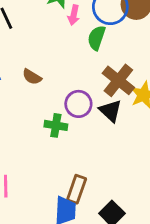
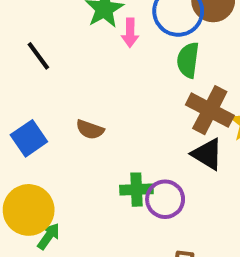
green semicircle: (97, 38) -> (188, 60), moved
purple circle: (78, 104) -> (165, 199), moved

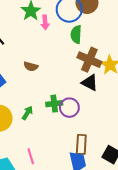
brown semicircle: (90, 129) -> (31, 66), moved
green arrow: (49, 236) -> (27, 113), moved

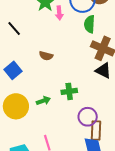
purple circle: (69, 108) -> (88, 117), moved
green arrow: (27, 113) -> (43, 101), turned 40

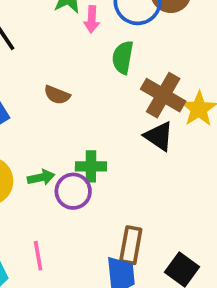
green semicircle: (89, 24) -> (123, 57), moved
purple circle: (88, 117) -> (73, 191), moved

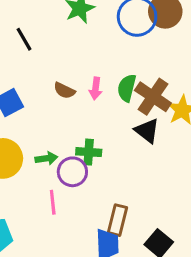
pink arrow: (92, 19) -> (96, 88), moved
green semicircle: (123, 57) -> (127, 88), moved
pink line: (38, 256) -> (53, 202), moved

